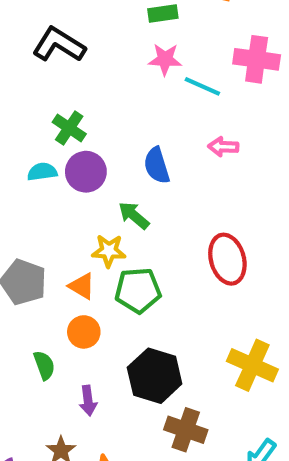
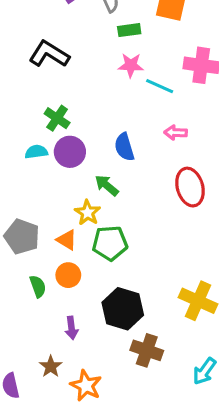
yellow star: (109, 251) -> (88, 213), turned 30
red ellipse: (227, 259) -> (190, 187), moved
green semicircle: (44, 365) -> (38, 286), moved

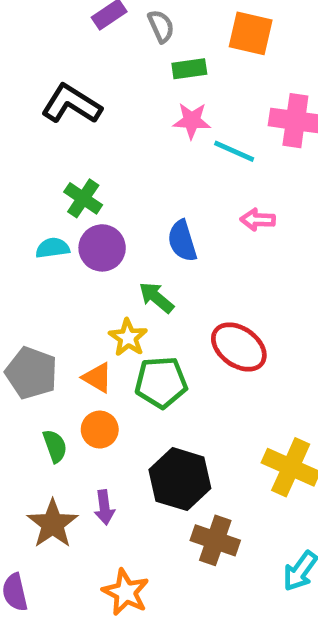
red ellipse: (190, 187) -> (239, 347), moved, turned -39
brown star: (51, 366) -> (53, 524), moved, size x1.5

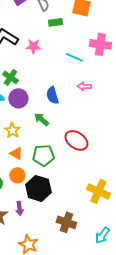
pink star: (192, 121) -> (33, 46), moved
yellow star: (128, 338) -> (12, 130), moved
black hexagon: (180, 479) -> (38, 188), moved

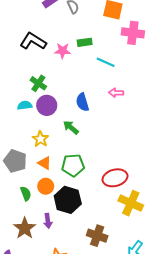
green rectangle: (55, 22) -> (85, 42), moved
pink cross: (100, 44) -> (133, 33), moved
red ellipse: (76, 140) -> (115, 178), moved, turned -50

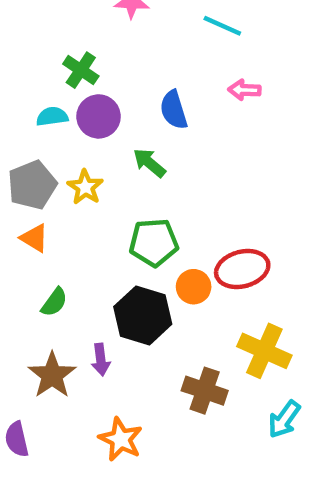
gray pentagon: (15, 161) -> (32, 185), moved, turned 30
orange triangle: (45, 163) -> (34, 238), moved
orange circle: (46, 186) -> (194, 287), moved
green semicircle: (26, 194) -> (54, 302), turned 56
yellow cross: (131, 203) -> (264, 351), moved

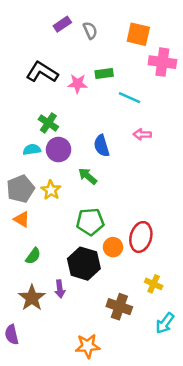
red ellipse: (242, 269) -> (141, 237), turned -60
yellow cross: (264, 351) -> (154, 284), size x0.6
orange star: (121, 439) -> (88, 346), moved, turned -30

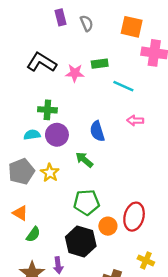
purple rectangle: (62, 24) -> (60, 17), turned -70
green cross: (48, 123) -> (47, 110), turned -30
orange triangle: (22, 219) -> (20, 213), moved

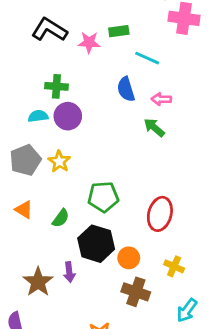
blue semicircle: (97, 131) -> (126, 89), moved
green arrow: (84, 160) -> (154, 127), moved
orange circle: (108, 226) -> (129, 258), moved
green semicircle: (33, 234) -> (61, 218), moved

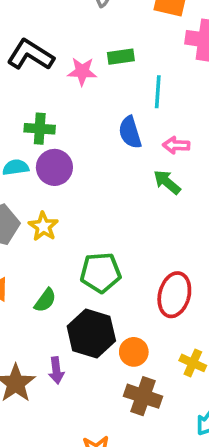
cyan line: (147, 58) -> (158, 92), turned 70

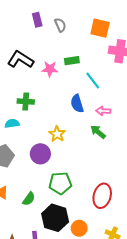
cyan line: (158, 92) -> (93, 81), turned -42
purple circle: (54, 167) -> (40, 154), moved
yellow star: (43, 226) -> (57, 134), moved

